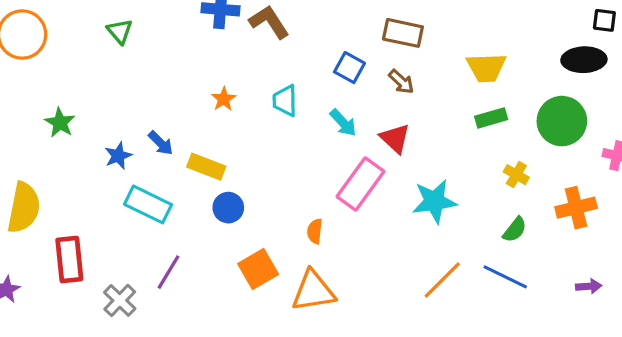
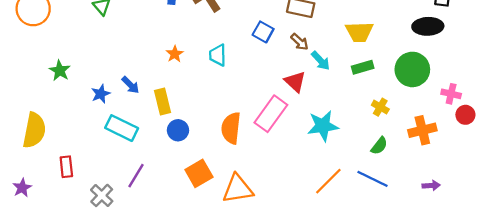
cyan arrow: (343, 123) -> (321, 61), moved
yellow rectangle: (206, 167) -> (163, 102), turned 55
orange semicircle: (315, 231) -> (231, 128), moved, size x1.8
red rectangle: (69, 260) -> (66, 167), size x0.7

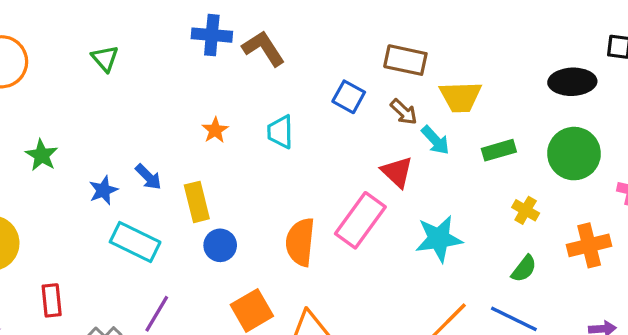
black ellipse: (428, 26) -> (572, 82), moved
yellow trapezoid: (359, 32) -> (461, 97), moved

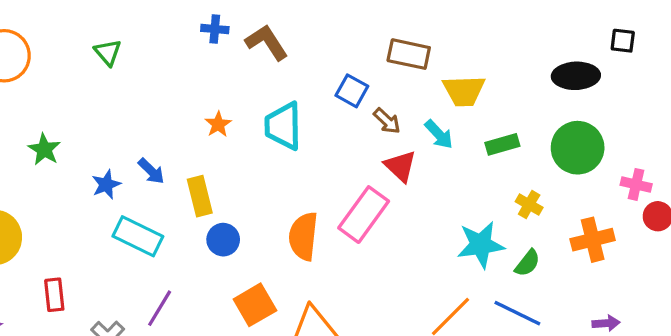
blue cross: (212, 35) -> (215, 29), size x0.7
brown arrow: (404, 112) -> (387, 121), moved
cyan trapezoid: (280, 132) -> (283, 126), size x1.4
cyan star: (439, 239) -> (481, 245), moved

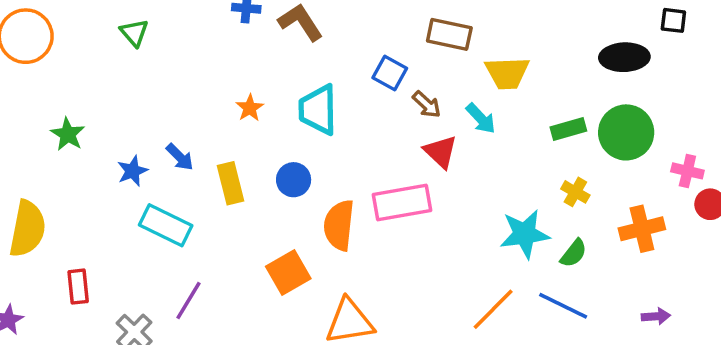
green rectangle: (502, 144) -> (568, 129), moved
pink rectangle: (364, 215) -> (402, 202), turned 44
blue circle: (223, 240) -> (294, 180), moved
orange square: (255, 305) -> (288, 273), moved

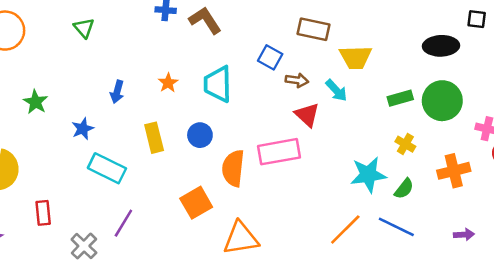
brown arrow: (427, 104) -> (297, 80), turned -35
blue arrow: (180, 157) -> (117, 92), moved, turned 60

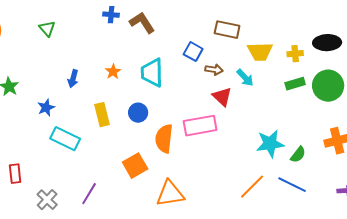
yellow cross: (405, 144) -> (295, 54), moved, turned -35
purple line: (123, 223) -> (89, 194), moved

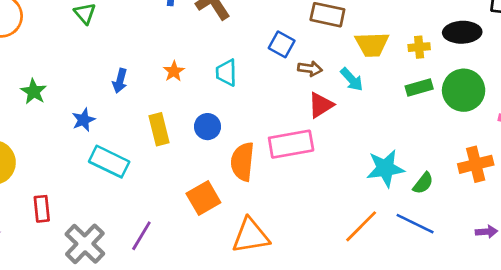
cyan trapezoid: (152, 73) -> (226, 73), size x0.7
red triangle: (222, 97) -> (321, 105), turned 45
gray cross: (47, 200) -> (85, 244), size x1.4

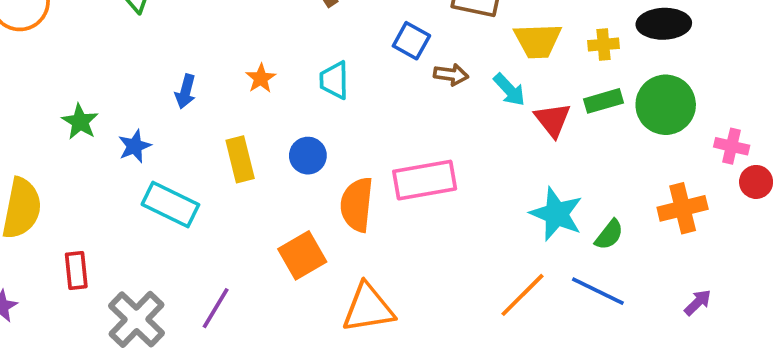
green star: (34, 92) -> (80, 122), moved
red triangle: (321, 105) -> (553, 120), moved, turned -36
cyan star: (385, 168) -> (556, 214), turned 30
purple arrow: (486, 232) -> (698, 302), turned -40

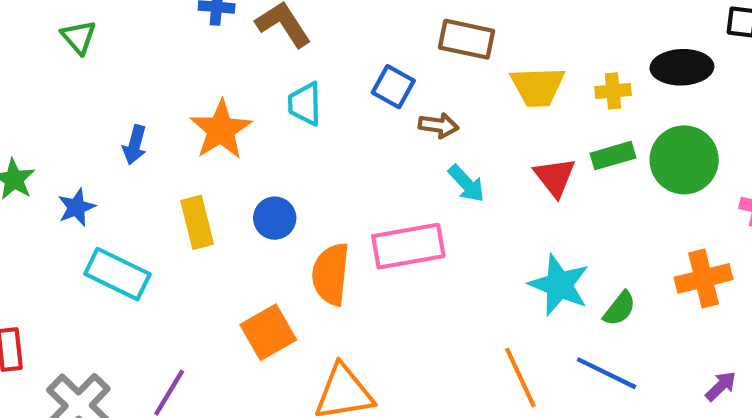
orange star: (261, 78) -> (221, 130), size x1.8
cyan trapezoid: (334, 80) -> (305, 104), moved
cyan arrow: (509, 90) -> (466, 184), moved
orange line: (523, 295) -> (520, 378), turned -70

